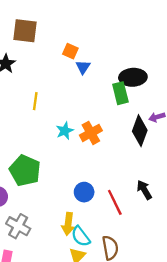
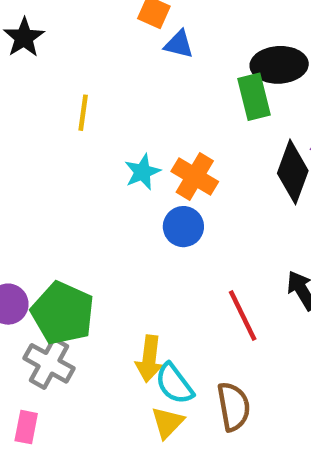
blue triangle: (83, 67) -> (179, 44), turned -49
orange cross: (91, 133) -> (195, 176), turned -30
green pentagon: (25, 170) -> (63, 313), moved
blue circle: (84, 192) -> (183, 227), moved

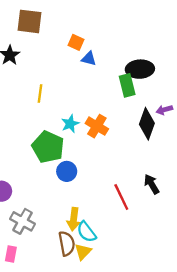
blue circle: (183, 227) -> (67, 171), moved
green pentagon: (63, 313) -> (48, 147), moved
brown semicircle: (234, 407) -> (67, 243), moved

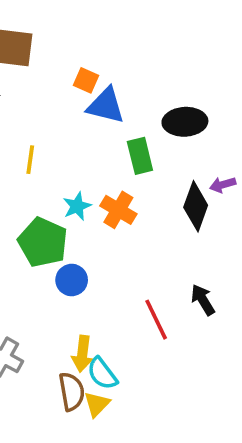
blue triangle: (89, 59) -> (106, 106), size x1.6
green rectangle: (127, 85) -> (140, 156), moved

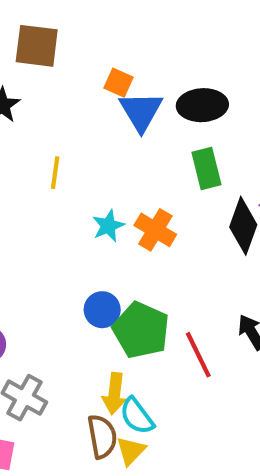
blue triangle: (106, 106) -> (141, 111), turned 45
black ellipse: (185, 122) -> (202, 105), moved
green rectangle: (140, 156) -> (206, 169), moved
green pentagon: (43, 242) -> (141, 330), moved

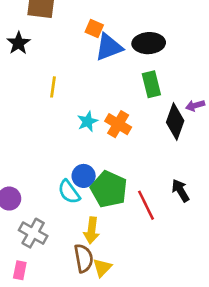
blue triangle: (141, 111) -> (109, 47), turned 40
cyan semicircle: (137, 416) -> (69, 192), moved

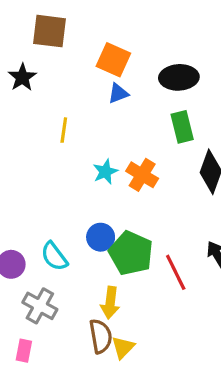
orange square: (94, 28) -> (113, 60), size x1.5
blue triangle: (109, 47) -> (118, 93), moved, size x0.6
cyan semicircle: (69, 192) -> (54, 256), moved

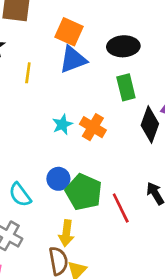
blue triangle: (118, 93) -> (73, 60), size x1.6
yellow line: (64, 130) -> (28, 73), moved

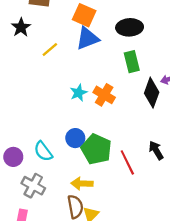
yellow line: (28, 73) -> (50, 49), turned 42
yellow arrow: (66, 233) -> (82, 183), turned 85

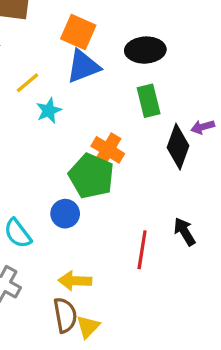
cyan star: (79, 93) -> (49, 111), moved
green pentagon: (96, 149) -> (91, 176), moved
red line: (127, 162) -> (142, 250), turned 35

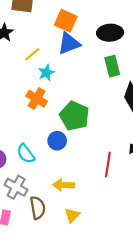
orange cross: (108, 150) -> (37, 99), moved
brown semicircle: (65, 315) -> (38, 208), moved

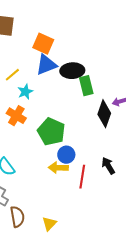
black ellipse: (110, 33) -> (72, 71), moved
blue circle: (57, 141) -> (66, 155), moved
yellow arrow: (64, 185) -> (58, 168), moved

